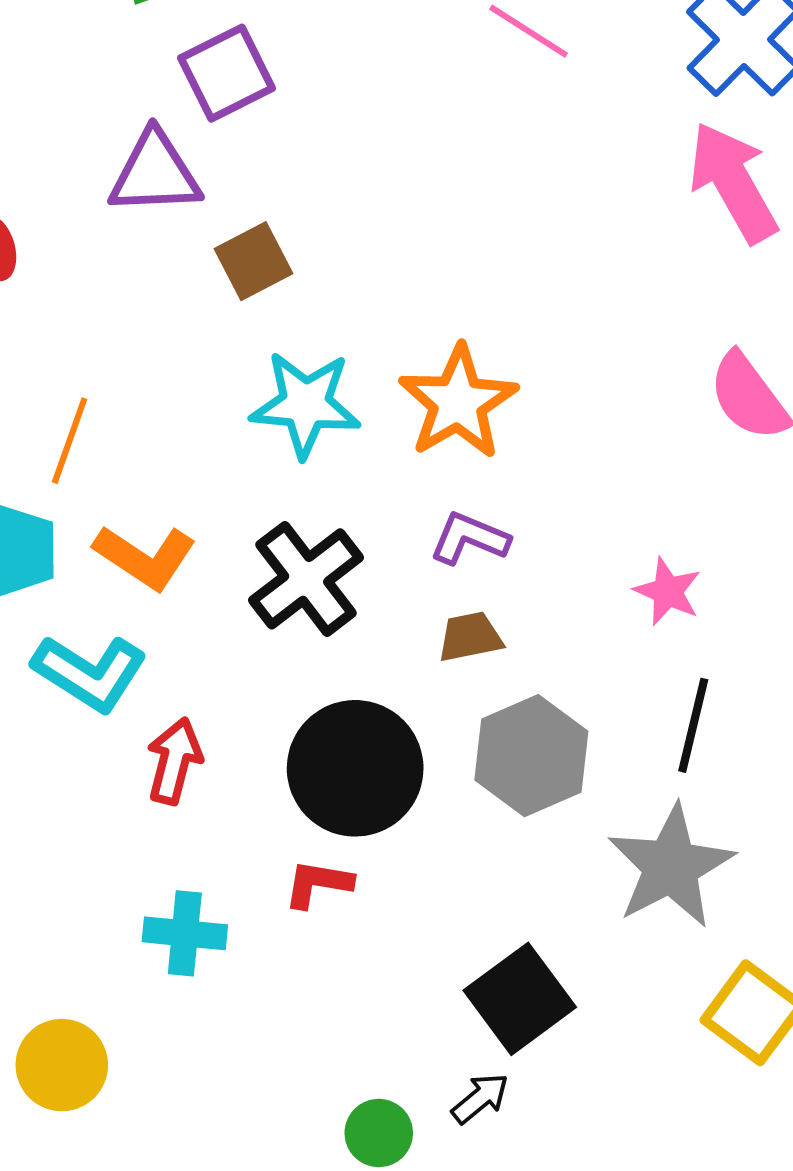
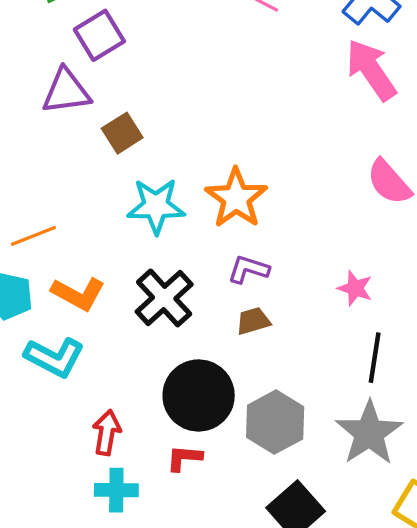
orange line: (70, 441) -> (33, 236), turned 54
gray hexagon: (531, 756) -> (275, 422), moved
red arrow: (174, 761) -> (107, 432), moved

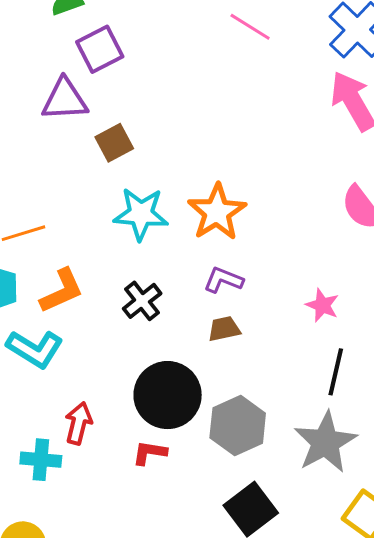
orange L-shape: (78, 294) -> (62, 291), turned -57
black cross: (164, 298) -> (142, 301), size x0.7
cyan cross: (116, 490) -> (41, 460), moved

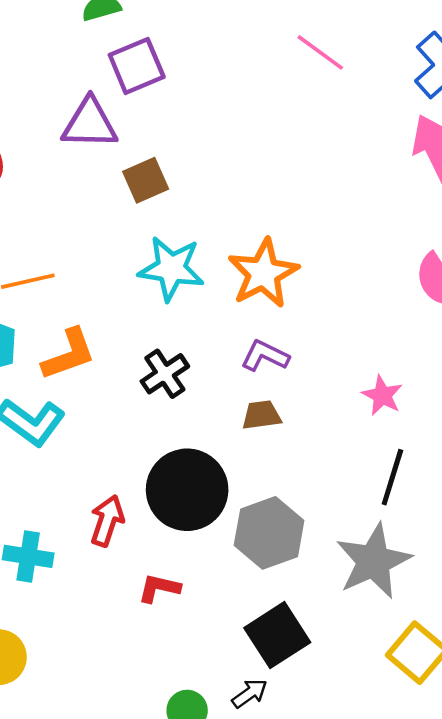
red arrow: (79, 423) -> (107, 521), moved
red L-shape: (150, 453) -> (159, 588), moved

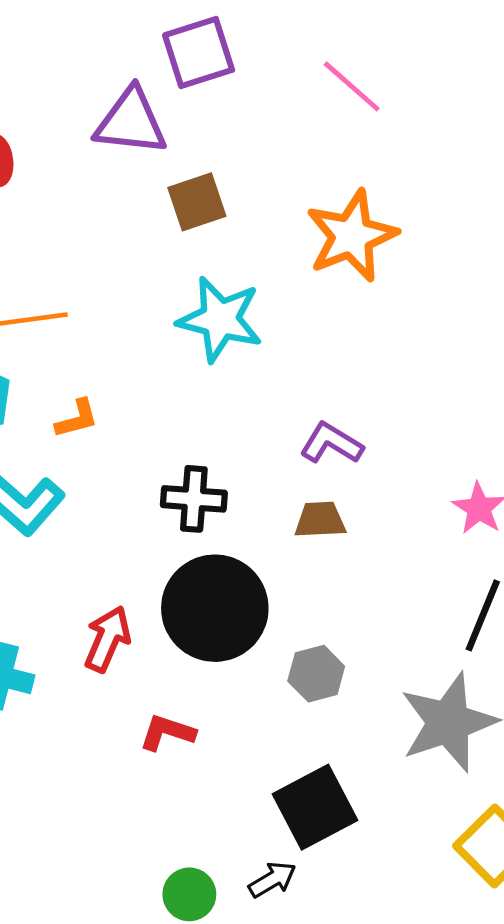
pink line: (320, 52) -> (352, 86), moved
orange star: (263, 273) -> (352, 236), moved
orange L-shape: (69, 354) -> (77, 419), size x0.6
black cross: (165, 374) -> (194, 499), moved, turned 33
gray hexagon: (269, 533) -> (316, 674), size x0.6

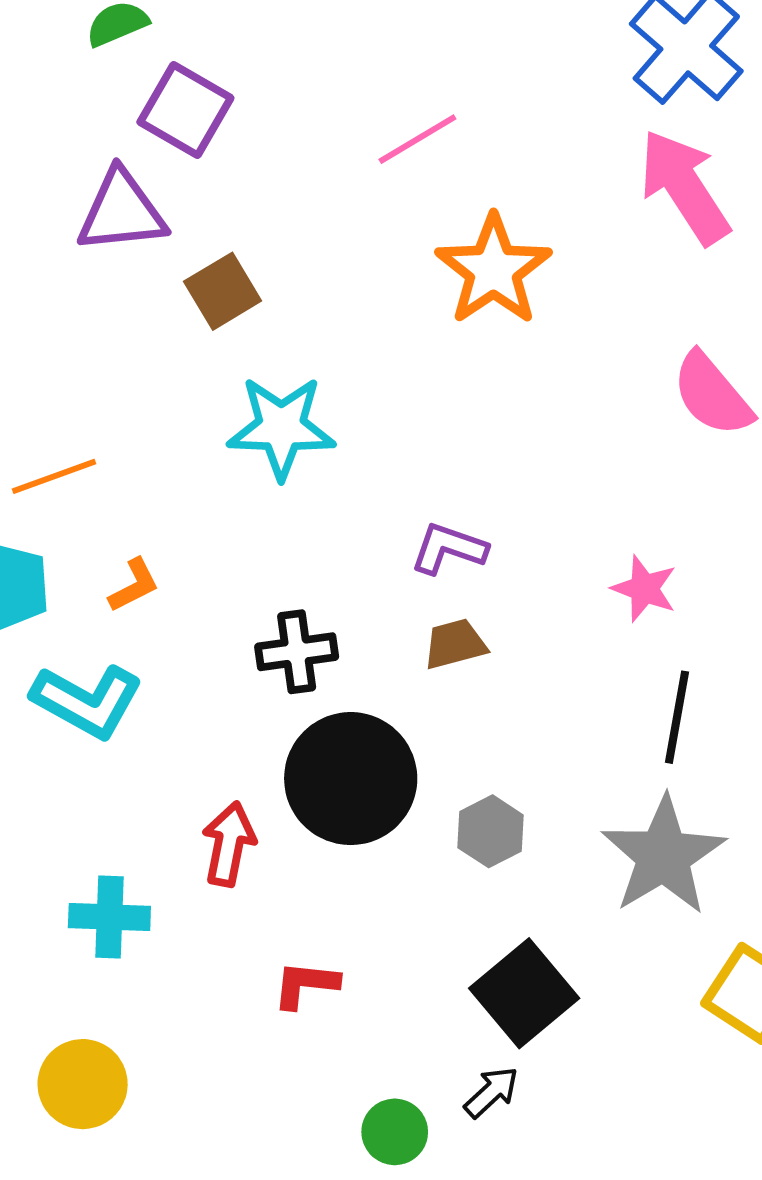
purple square: (199, 53) -> (185, 110), turned -30
pink line: (352, 86) -> (417, 139), moved, turned -60
orange star: (352, 236) -> (493, 270), moved
red L-shape: (167, 732) -> (306, 985), moved

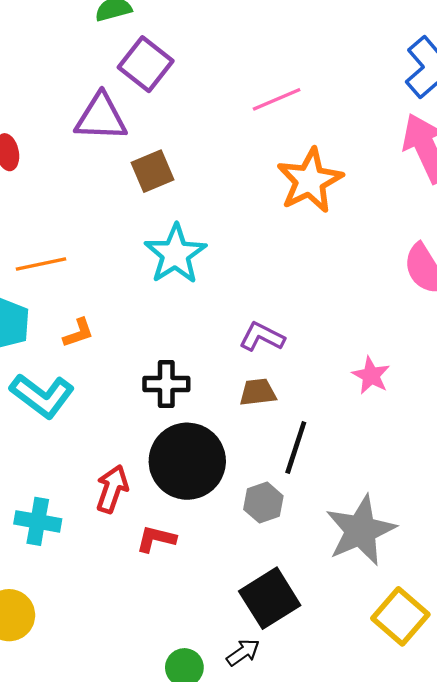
cyan star: (281, 427) -> (175, 254), turned 30
black line: (677, 717) -> (296, 448), moved
red L-shape: (306, 985) -> (156, 539), moved

